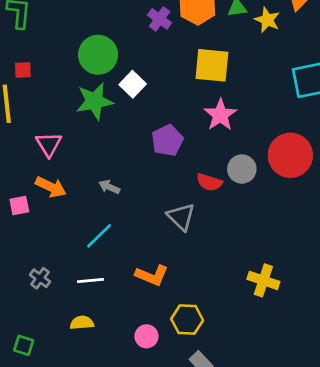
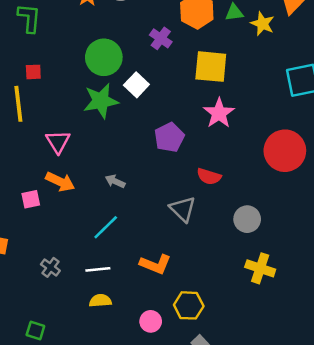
purple cross: (160, 19) -> (161, 38), moved
gray circle: (242, 169) -> (247, 219), moved
yellow semicircle: (82, 323) -> (100, 301), moved

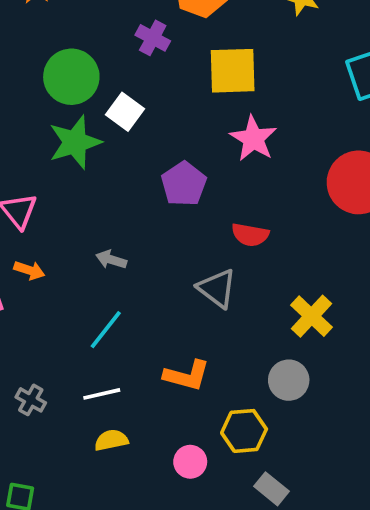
orange arrow: (60, 182) -> (29, 270), size x0.7
gray circle: (247, 219) -> (289, 380), moved
yellow cross: (260, 268) -> (312, 316), moved, turned 32

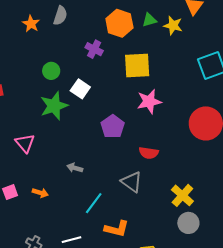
green circle: (71, 77) -> (51, 71), size x0.6
pink star: (253, 139) -> (149, 101), turned 30
orange arrow: (29, 270) -> (40, 193), moved
cyan line: (106, 330) -> (94, 203), moved
gray circle: (289, 380) -> (188, 223), moved

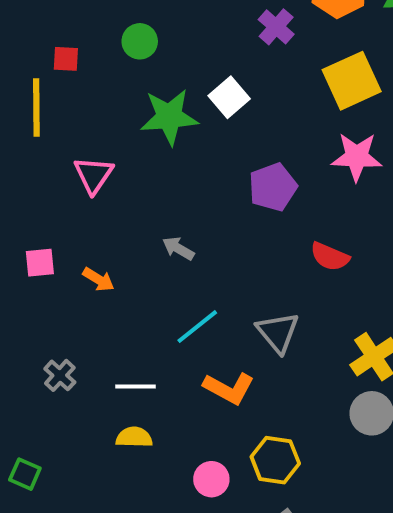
yellow square: (137, 66) -> (352, 81), turned -36
green circle: (51, 71) -> (140, 41), moved
gray triangle: (132, 182) -> (278, 332), moved

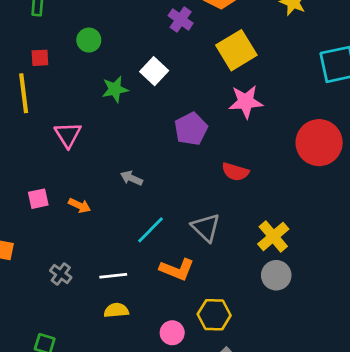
green star: (169, 117) -> (115, 89), size x0.7

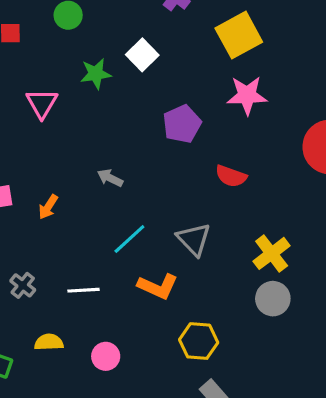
pink triangle: (68, 135) -> (42, 103), moved
orange arrow: (79, 206) -> (48, 207), turned 95
yellow semicircle: (116, 310) -> (49, 342), moved
pink circle: (172, 333) -> (106, 356), moved

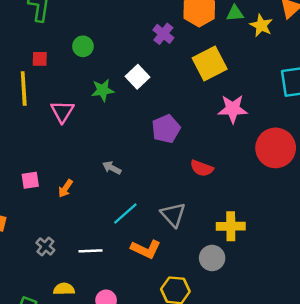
pink star: (247, 95) -> (233, 109), moved
yellow cross: (272, 253) -> (231, 226), turned 36
gray circle: (273, 299) -> (212, 258), moved

